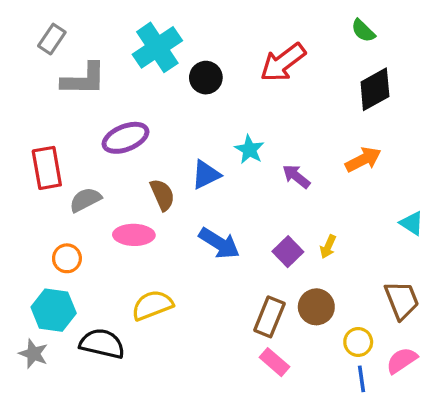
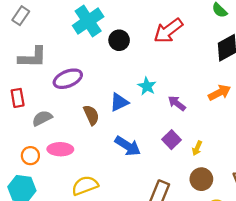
gray L-shape: (84, 79) -> (33, 57), moved
red rectangle: (47, 168) -> (18, 98), size x0.7
pink ellipse: (134, 235) -> (60, 149), moved
purple square: (288, 252) -> (171, 140), moved
brown circle: (316, 307) -> (201, 179), moved

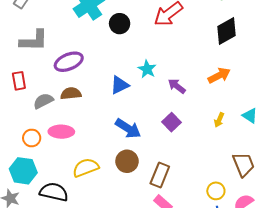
brown semicircle: (91, 115) -> (71, 93), moved, turned -72
yellow arrow: (197, 148) -> (219, 120), moved
brown circle: (201, 179) -> (127, 161), moved

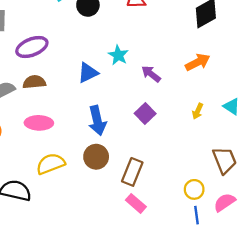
blue arrow: (128, 128) -> (97, 121), turned 45
pink ellipse: (61, 132) -> (39, 123), moved

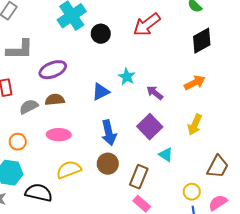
cyan triangle: (232, 107) -> (166, 155), moved
yellow arrow: (198, 111) -> (195, 125), size x1.5
purple square: (145, 114) -> (150, 127), size x1.4
brown trapezoid: (225, 160) -> (218, 167), turned 50

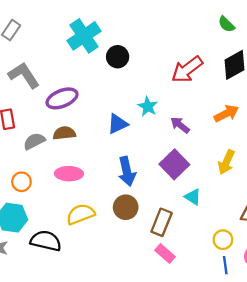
red arrow: (147, 25) -> (187, 69), moved
gray L-shape: (20, 50) -> (24, 75), turned -124

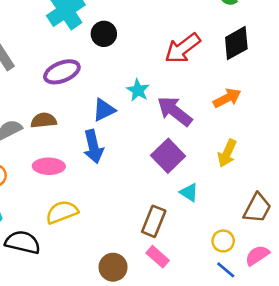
purple ellipse: (62, 98) -> (62, 72), moved
purple arrow: (180, 125) -> (175, 111), size x1.6
blue arrow: (127, 171) -> (93, 147), moved
brown circle: (126, 207) -> (113, 267), moved
blue line: (225, 265) -> (226, 270), turned -42

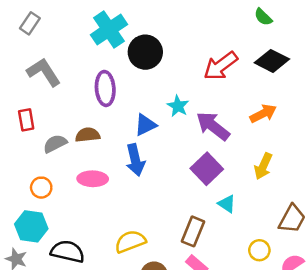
black circle: (104, 34) -> (145, 52), size x1.4
black diamond: (236, 43) -> (272, 61), turned 56
purple ellipse: (62, 72) -> (105, 88), turned -72
yellow semicircle: (62, 212) -> (130, 241), moved

